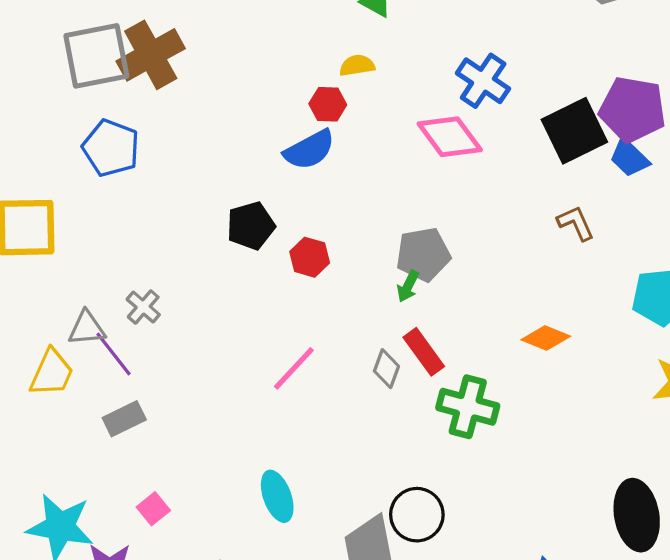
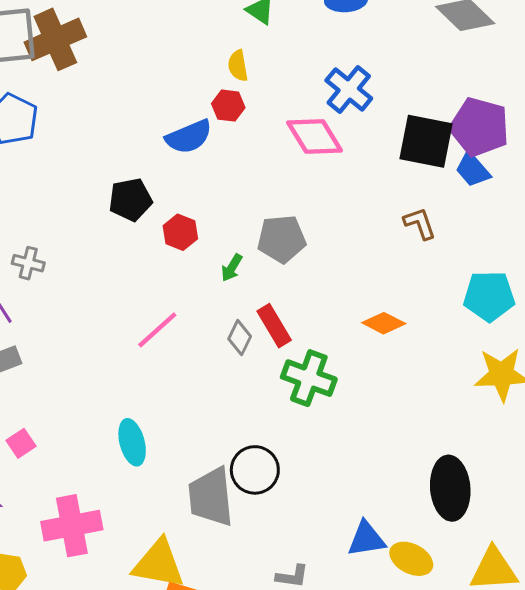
yellow semicircle: (357, 65) -> (238, 66), turned -96
red hexagon: (328, 104) -> (228, 106), moved
black square: (574, 131) -> (426, 141), turned 32
green arrow: (408, 286) -> (232, 268), moved
gray cross: (143, 307) -> (28, 263), turned -32

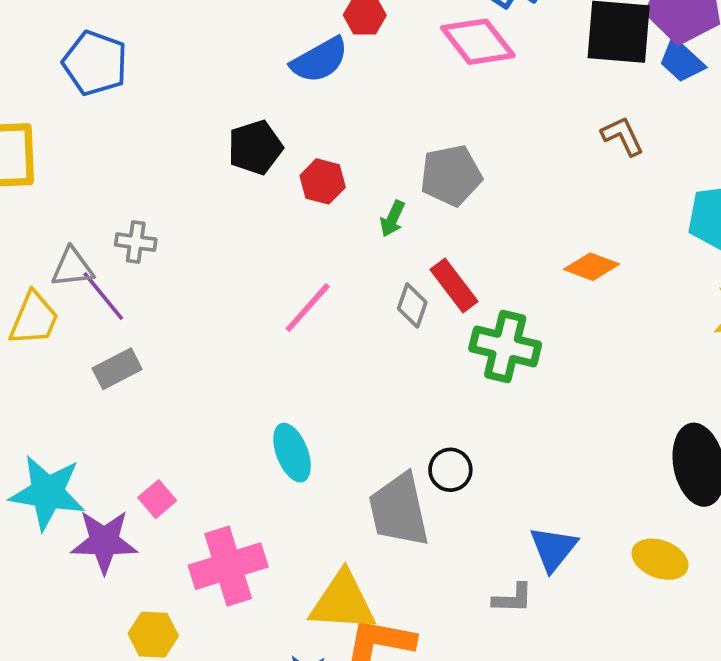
pink square: (21, 443) -> (157, 499), moved
black circle: (255, 470) -> (450, 470), size x0.7
blue triangle: (366, 539) -> (553, 549), moved, turned -36

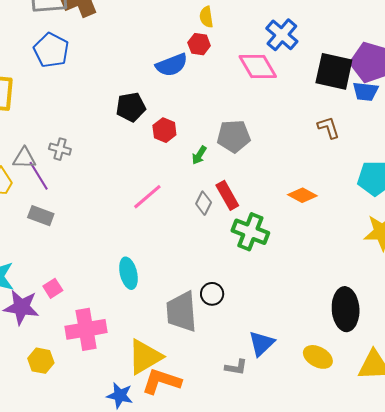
blue trapezoid: (681, 61) -> (365, 92), turned -44
gray rectangle: (117, 369) -> (41, 216), turned 40
yellow triangle: (343, 602) -> (145, 357), turned -42

